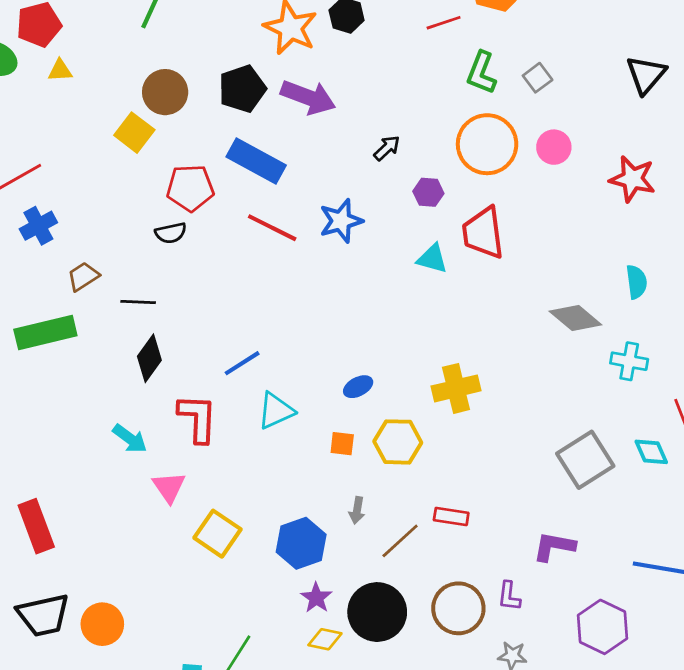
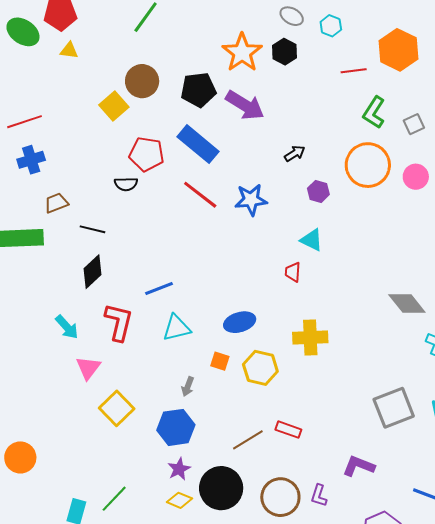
red trapezoid: (483, 233) -> (293, 272), moved, size x0.5
blue ellipse: (358, 387) -> (240, 322), size x1.4
gray arrow: (357, 510) -> (188, 387), moved

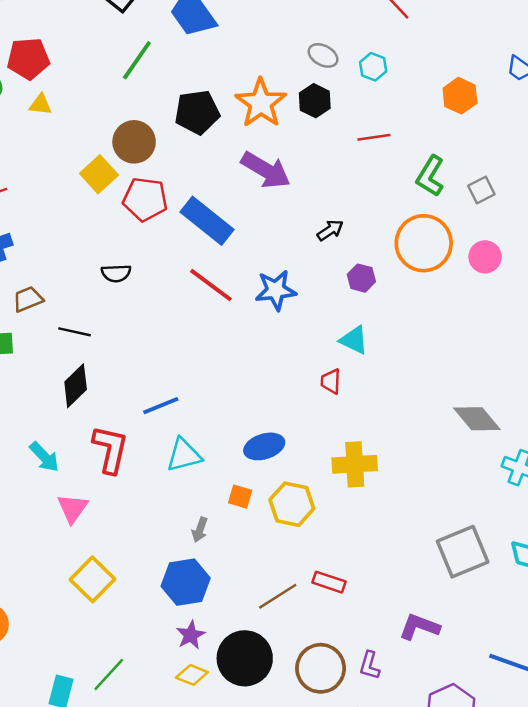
orange hexagon: (398, 50) -> (460, 96), size x0.7
red line: (354, 71) -> (374, 137), moved
black pentagon: (198, 90) -> (197, 112), moved
red pentagon: (147, 154) -> (145, 199), moved
yellow square: (117, 408) -> (92, 579), moved

